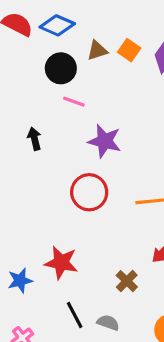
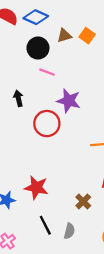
red circle: (89, 192) -> (47, 124), moved
gray semicircle: (108, 323) -> (69, 231), turned 84

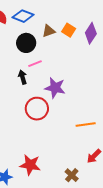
pink line: (47, 72) -> (35, 64), turned -40
black arrow: (18, 98) -> (23, 77), moved

